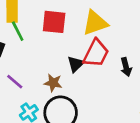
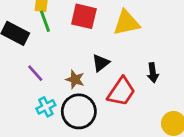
red trapezoid: (96, 53) -> (121, 92), moved

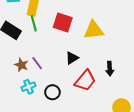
purple line: (35, 73) -> (37, 63), moved
brown star: (75, 79) -> (21, 65), moved
black circle: (79, 111) -> (52, 92), size x0.6

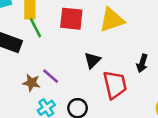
black arrow: (110, 69) -> (142, 63), turned 32
red trapezoid: (85, 81) -> (115, 85), turned -40

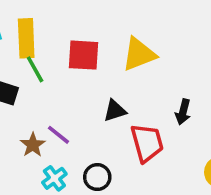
black triangle: (92, 60) -> (115, 111), turned 30
brown star: (31, 83) -> (33, 145), turned 30

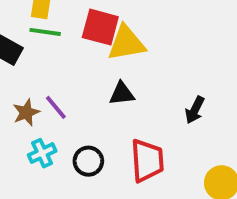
yellow triangle: (139, 54) -> (126, 43), moved
green line: (35, 69) -> (45, 32), turned -64
red trapezoid: (147, 143) -> (147, 161), moved

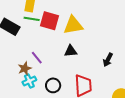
red square: (100, 27) -> (50, 21), moved
brown star: (26, 113) -> (25, 68), moved

